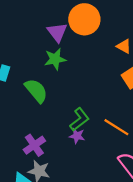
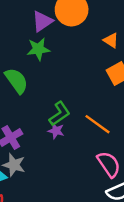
purple triangle: (57, 32) -> (42, 21), turned 30

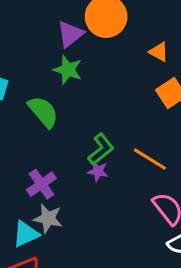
green star: (38, 49) -> (68, 70), turned 30

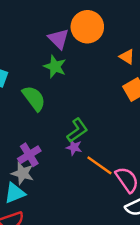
purple triangle: (70, 34) -> (59, 39), turned -40
orange line: (150, 159) -> (99, 165), moved
gray star: (48, 218) -> (23, 173), moved

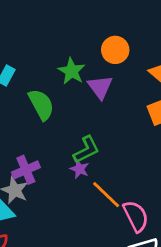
orange circle: (87, 27) -> (115, 50), moved, size x0.7
purple triangle: (59, 39) -> (100, 87), moved

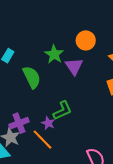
purple star: (80, 169) -> (48, 123), moved
orange line: (106, 195) -> (42, 140), moved

